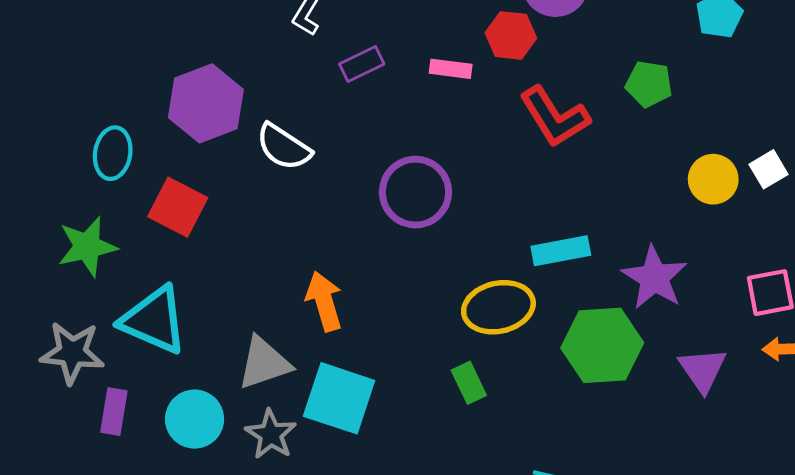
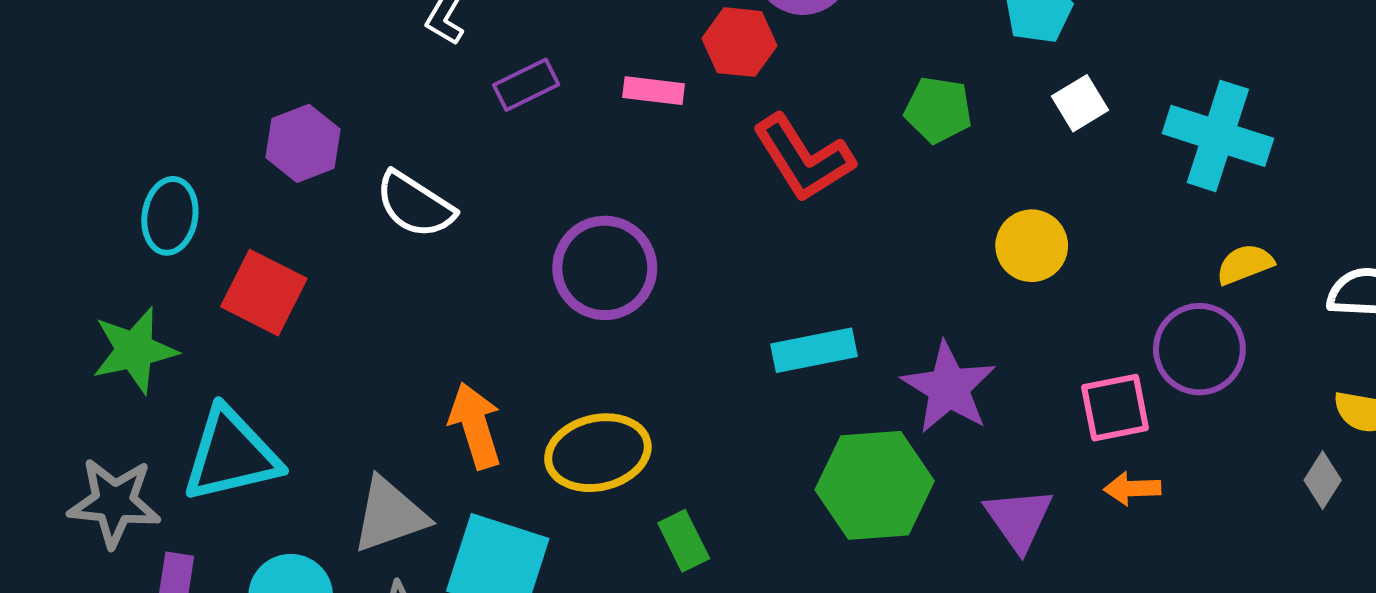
purple hexagon: (206, 103) -> (303, 143), size x0.7
white square: (768, 169) -> (1080, 103), moved
yellow ellipse: (498, 307) -> (598, 453), moved
cyan triangle: (154, 320) -> (231, 455), turned -36

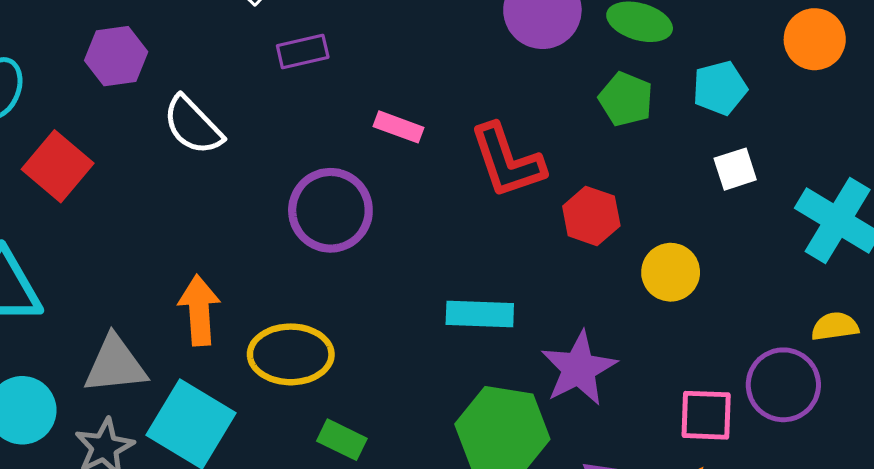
red hexagon: (740, 42) -> (591, 216), moved
pink rectangle: (654, 91) -> (398, 127), moved
green pentagon: (938, 110) -> (626, 99), moved
green rectangle: (684, 541) -> (342, 440), turned -51

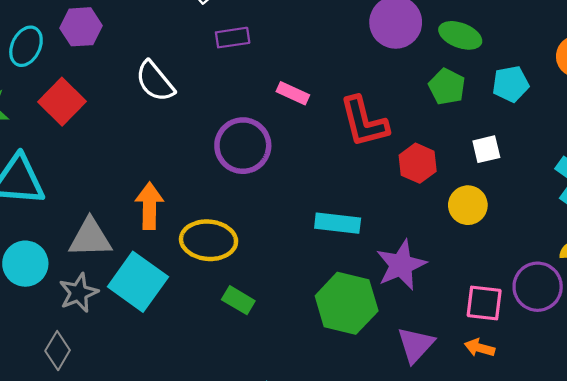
purple hexagon: (116, 56) -> (81, 27), moved
white square: (735, 169) -> (486, 149), moved

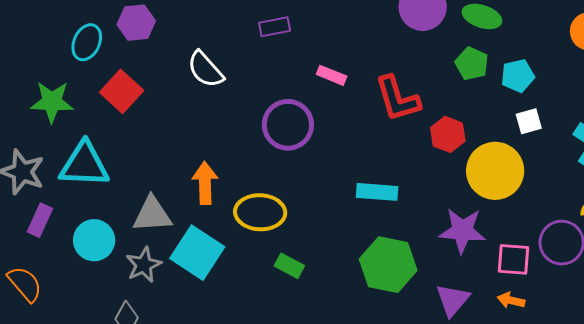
cyan pentagon: (511, 84) -> (518, 76), moved
white square: (486, 149) -> (529, 121), moved
yellow circle: (468, 205) -> (495, 171), size x1.6
purple star: (401, 265) -> (462, 231), moved, turned 30

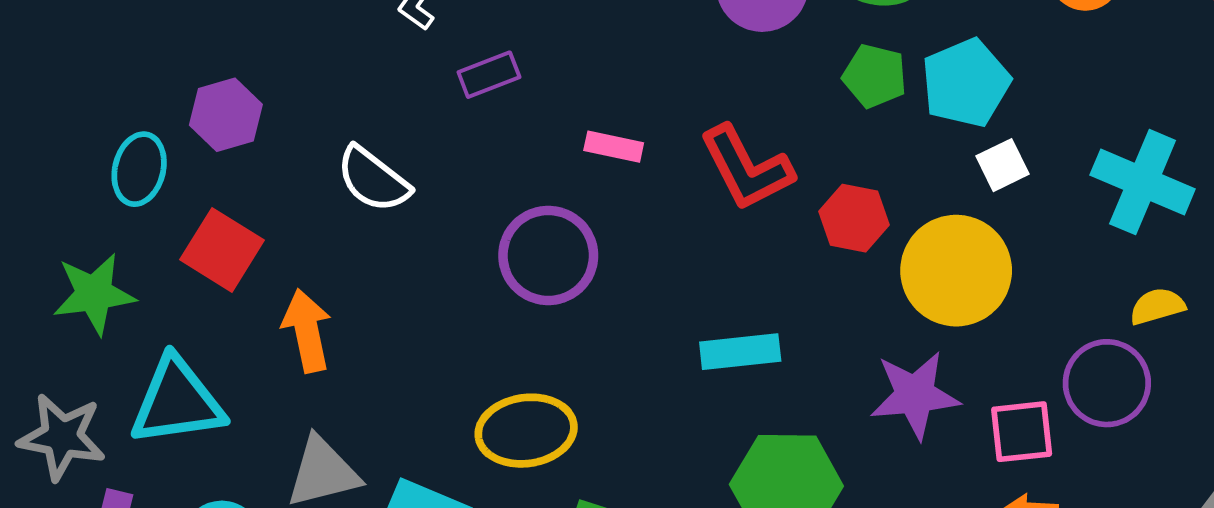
cyan pentagon: (518, 76) -> (966, 83), size x1.4
orange arrow: (205, 183) -> (307, 331), moved

